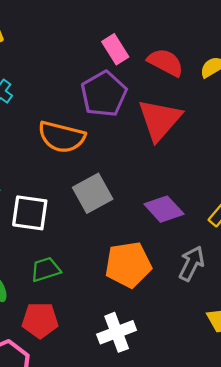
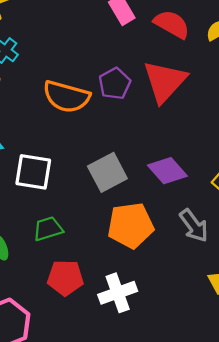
purple pentagon: (104, 94) -> (115, 84), moved, size x0.7
gray square: (93, 193) -> (107, 172), moved
gray arrow: (192, 264) -> (194, 226), turned 116
red pentagon: (40, 320) -> (65, 278), moved

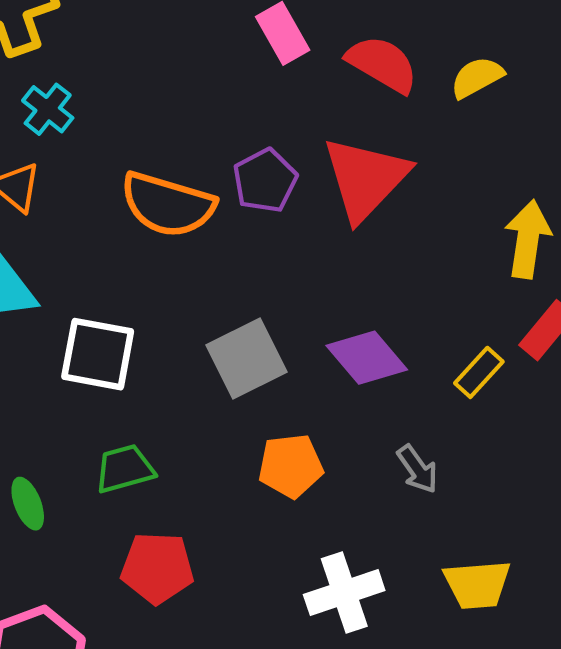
orange pentagon: (131, 225) -> (291, 466), size x0.7
gray arrow: (194, 226) -> (418, 469), size x0.7
white cross: (118, 293) -> (344, 593), moved

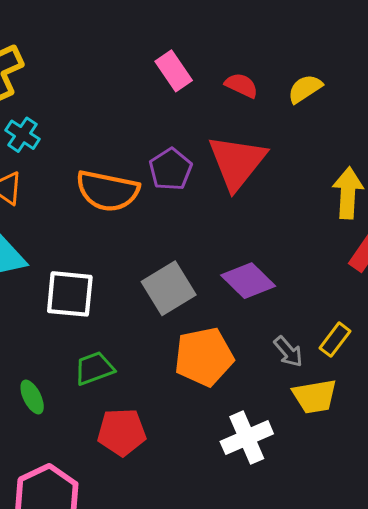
red semicircle: (382, 64) -> (241, 85), size x0.7
yellow rectangle: (479, 372) -> (335, 340), moved
orange pentagon: (291, 466) -> (204, 357), size x1.4
yellow trapezoid: (477, 585) -> (315, 396), moved

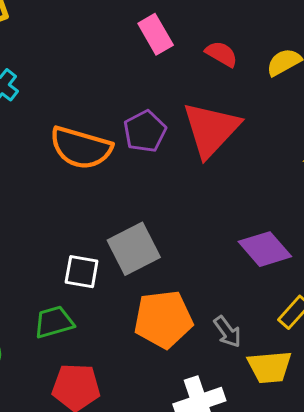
purple diamond: (248, 281) -> (265, 249), moved
white square: (70, 294) -> (82, 272), moved, size x0.7
gray arrow: (288, 352) -> (227, 332), moved

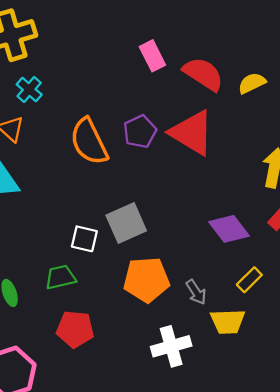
red semicircle: (221, 54) -> (203, 74), size x1.6
red triangle: (211, 129) -> (192, 133), turned -45
orange semicircle: (81, 148) -> (89, 142), turned 45

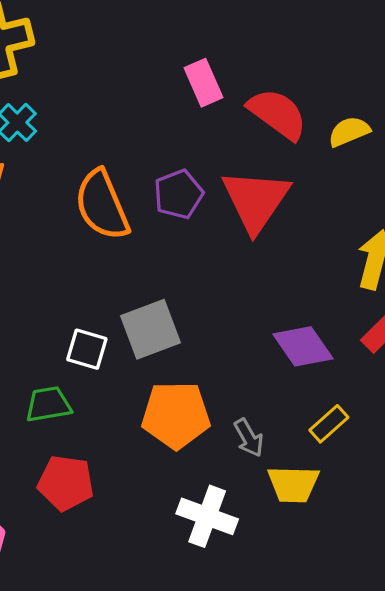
red triangle: (192, 133) -> (256, 200), turned 30
white cross: (171, 346) -> (207, 516), turned 33

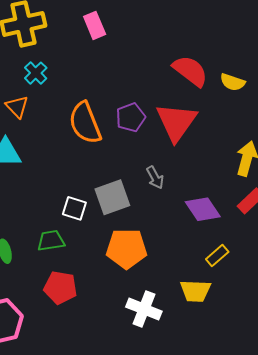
pink rectangle: (203, 83) -> (95, 25), moved
yellow semicircle: (349, 132) -> (233, 82), turned -140
gray arrow: (249, 438) -> (155, 177), moved

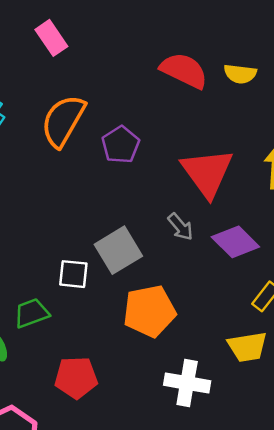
red triangle: (176, 122) -> (207, 173), moved
orange semicircle: (85, 123) -> (63, 121), moved, turned 63
gray arrow: (155, 177) -> (180, 227), moved
green trapezoid: (51, 241) -> (32, 313), moved

